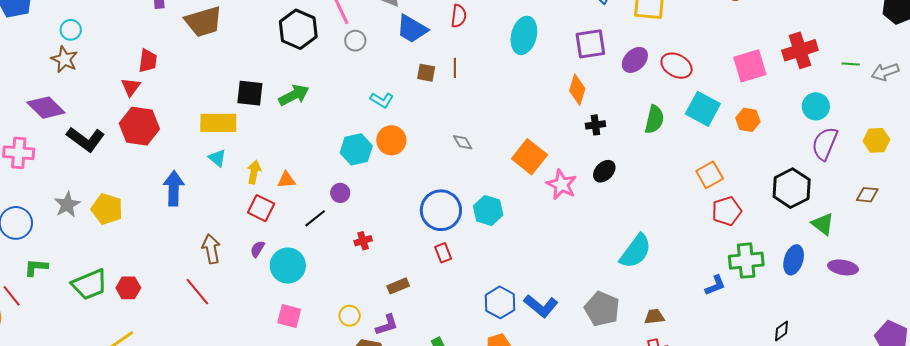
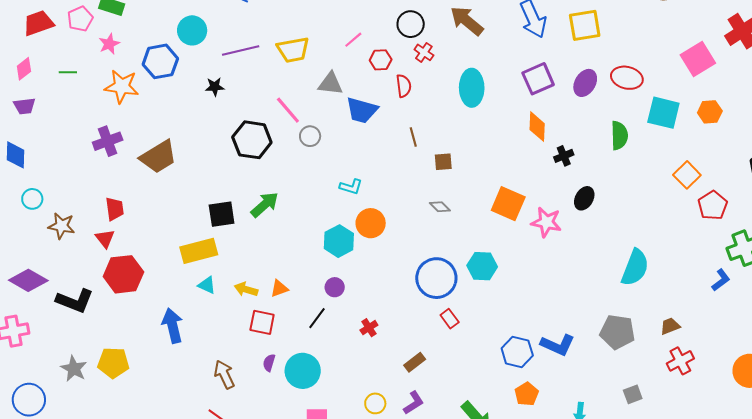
brown star: (64, 59) -> (62, 226), moved
brown square: (426, 73) -> (443, 162), moved
yellow arrow: (254, 172) -> (246, 289), turned -70

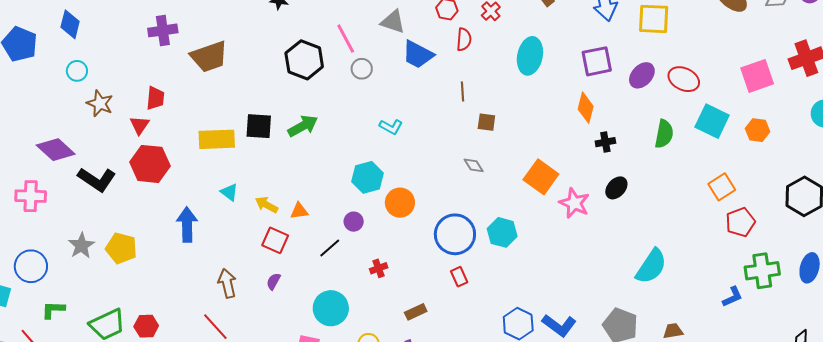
orange circle: (371, 223) -> (400, 203), moved
yellow rectangle: (199, 251) -> (217, 139), moved
cyan circle: (303, 371) -> (331, 308), moved

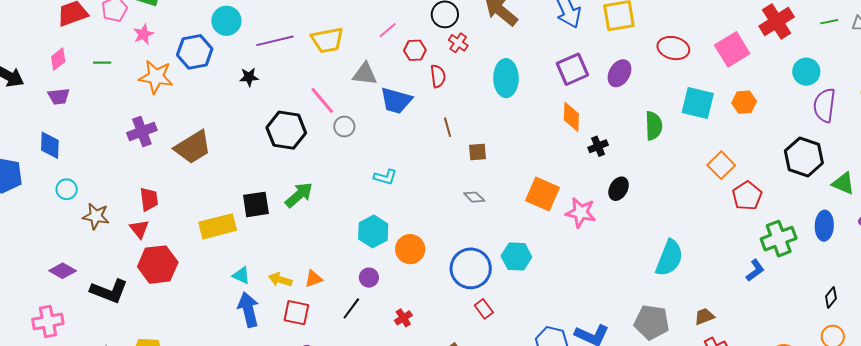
red ellipse: (684, 79) -> (673, 48), moved
purple diamond: (56, 150) -> (63, 271), size x0.7
blue arrow: (187, 225) -> (248, 310), moved

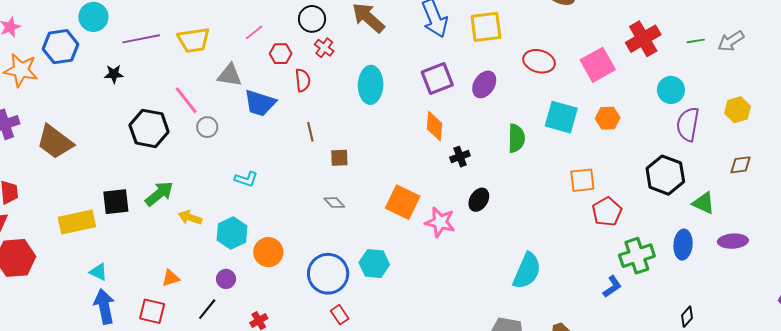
brown trapezoid: (193, 147) -> (55, 142), turned 66
orange square: (721, 165) -> (582, 180), turned 36
yellow arrow: (280, 280) -> (190, 217), moved

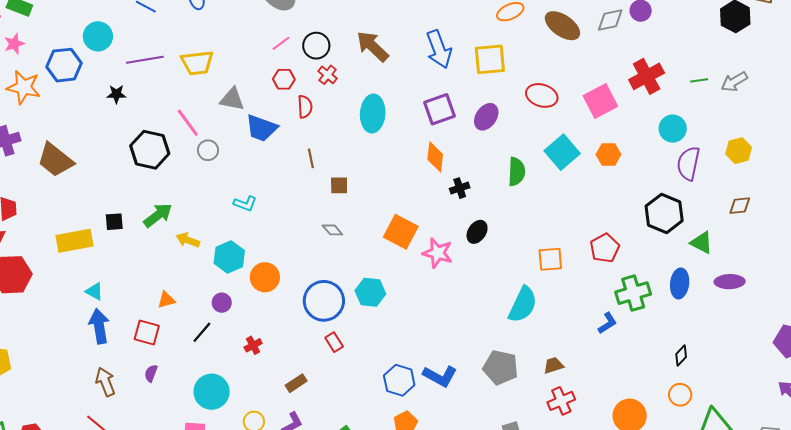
pink line: (254, 32) -> (281, 43), moved
cyan square: (561, 117) -> (562, 152), turned 32
orange square: (582, 180) -> (550, 259), moved
black square: (116, 202) -> (114, 222), size x0.7

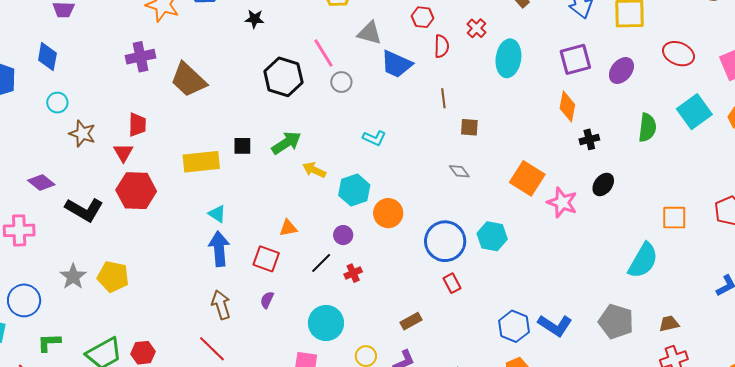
red cross: (328, 75) -> (477, 28), moved
red cross: (253, 345) -> (353, 273), moved

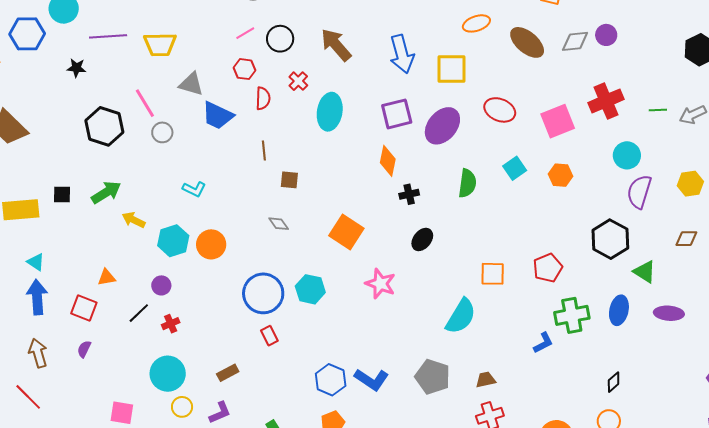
purple ellipse: (621, 71) -> (442, 126), size x1.4
cyan square: (694, 112) -> (515, 168), size x0.7
pink star: (562, 202) -> (380, 284), moved
orange circle: (388, 213) -> (211, 244), moved
cyan circle: (326, 323) -> (168, 374), moved

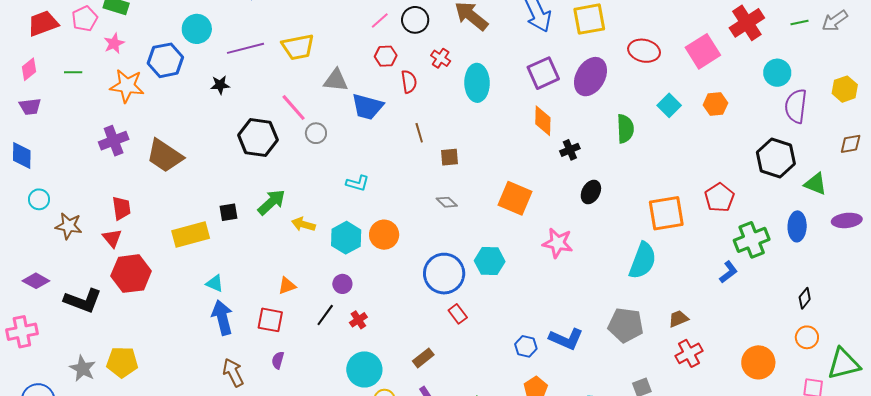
orange square: (493, 274) -> (666, 213), size x1.4
blue hexagon: (331, 380) -> (526, 346), size x0.7

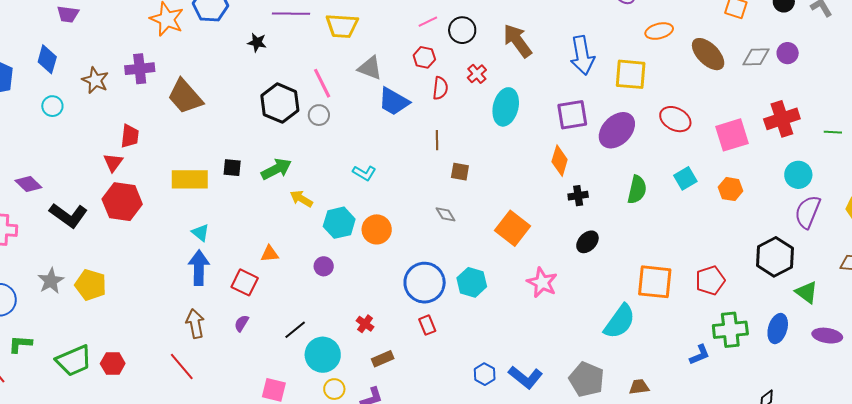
gray circle: (316, 133) -> (319, 115), moved
brown star: (69, 226) -> (95, 80), moved
black line: (325, 315) -> (295, 330), moved
red cross: (358, 320) -> (365, 324), moved, turned -36

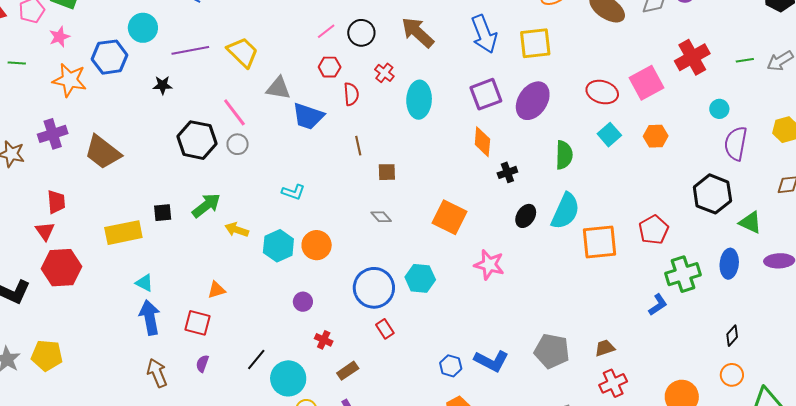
yellow trapezoid: (342, 26) -> (243, 52), turned -128
red ellipse: (675, 119) -> (602, 92), moved
cyan circle: (798, 175) -> (719, 109), size x0.7
purple circle: (324, 266) -> (303, 302), moved
cyan semicircle: (620, 321) -> (565, 211), moved

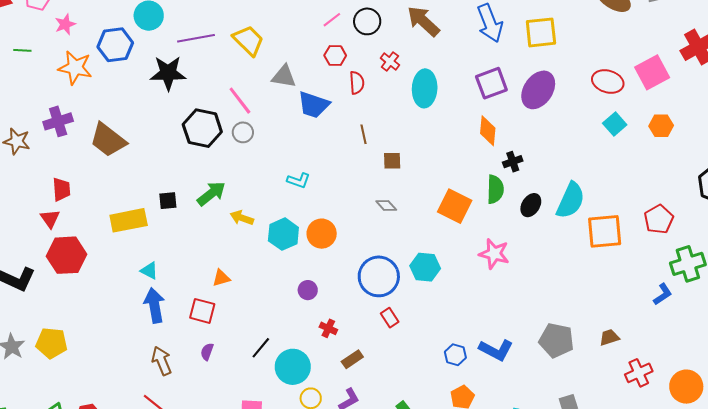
black star: (162, 85) -> (168, 73), size x1.8
green semicircle: (564, 155) -> (495, 189), moved
red cross: (613, 383) -> (639, 373), moved

